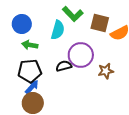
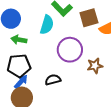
brown square: (100, 23) -> (89, 18), turned -30
black semicircle: (64, 66) -> (53, 80), moved

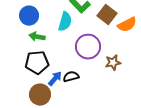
brown square: (89, 18) -> (107, 15), turned -36
blue arrow: (21, 82) -> (55, 79), moved

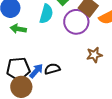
purple circle: (88, 47) -> (76, 22), moved
black pentagon: (37, 63) -> (18, 69), moved

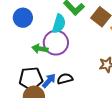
purple circle: (76, 22) -> (56, 43), moved
green arrow: (18, 29) -> (40, 49), moved

